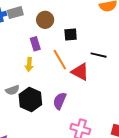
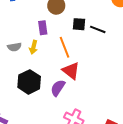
black line: (99, 55) -> (98, 29), moved
red triangle: (80, 72) -> (71, 71), moved
gray semicircle: (12, 90) -> (14, 47), moved

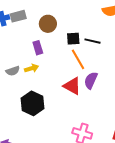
yellow arrow: (33, 47) -> (32, 68), turned -112
orange line: (65, 47) -> (78, 59), moved
purple semicircle: (58, 88) -> (91, 80), moved

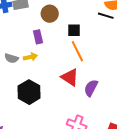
black line: (93, 41) -> (106, 16), moved
gray semicircle: (13, 71) -> (11, 58), turned 32
purple semicircle: (91, 80) -> (91, 88), moved

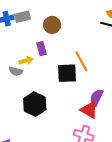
black square: (74, 30) -> (67, 73), moved, size x1.5
yellow arrow: (30, 57) -> (26, 61), moved
red triangle: (70, 77) -> (89, 110), moved

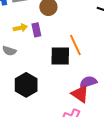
yellow arrow: (26, 61) -> (20, 28), moved
purple semicircle: (96, 97) -> (88, 82), turned 42

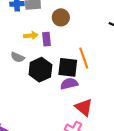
purple semicircle: (88, 82) -> (69, 84), moved
black hexagon: (26, 85) -> (40, 70), moved

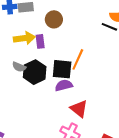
yellow arrow: (31, 36) -> (24, 38), size x1.5
gray semicircle: (18, 57) -> (19, 67), moved
orange line: (84, 58) -> (78, 59), turned 45

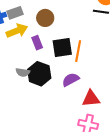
yellow arrow: (24, 38) -> (17, 31), moved
black square: (62, 69) -> (62, 48), moved
red triangle: (79, 109) -> (91, 99), turned -30

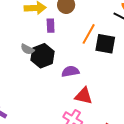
black square: (62, 48) -> (105, 44), moved
orange line: (78, 51) -> (89, 34), moved

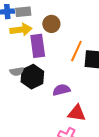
purple rectangle: (51, 26) -> (38, 46), size x1.6
gray semicircle: (27, 49) -> (17, 71), turned -32

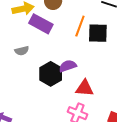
purple rectangle: (38, 46) -> (41, 24), turned -50
black hexagon: (32, 77) -> (51, 74), moved

